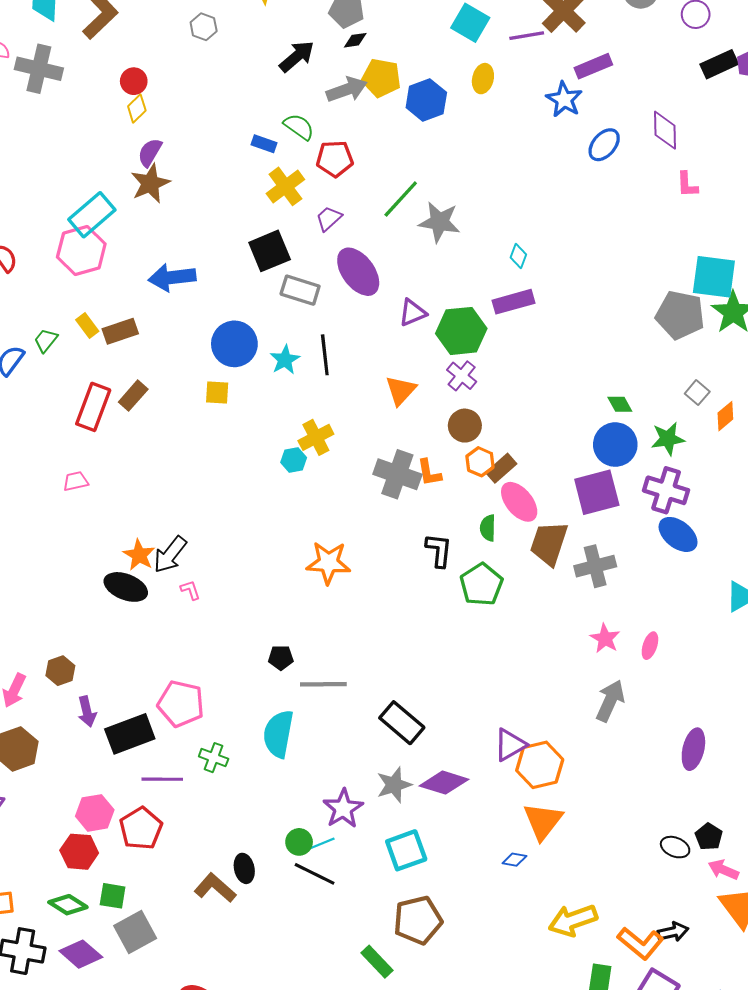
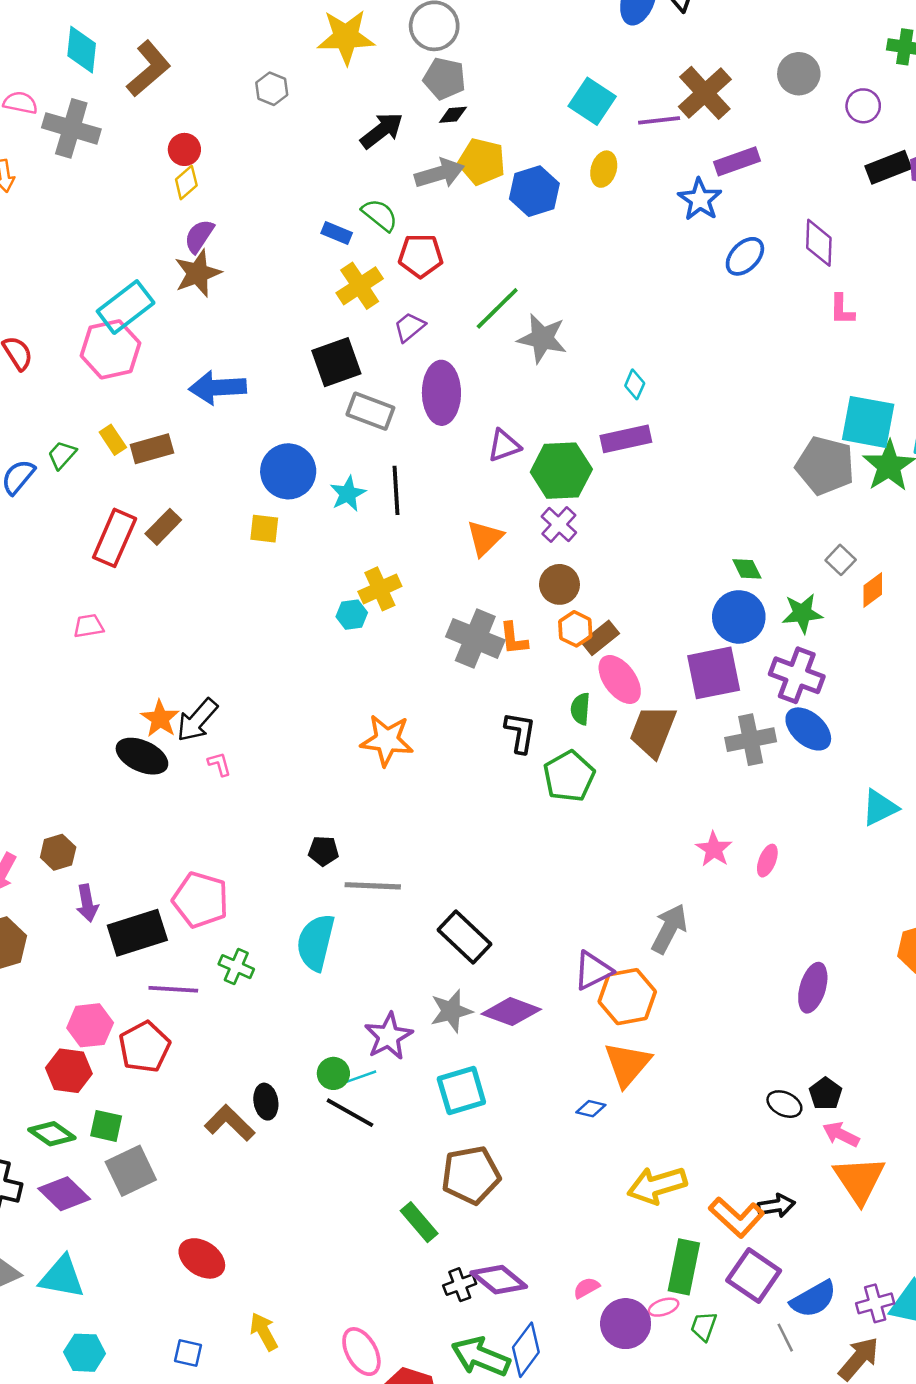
purple ellipse: (358, 272) -> (441, 393), turned 33
gray cross: (595, 566) -> (751, 740), moved
gray arrow: (610, 701) -> (669, 929), moved

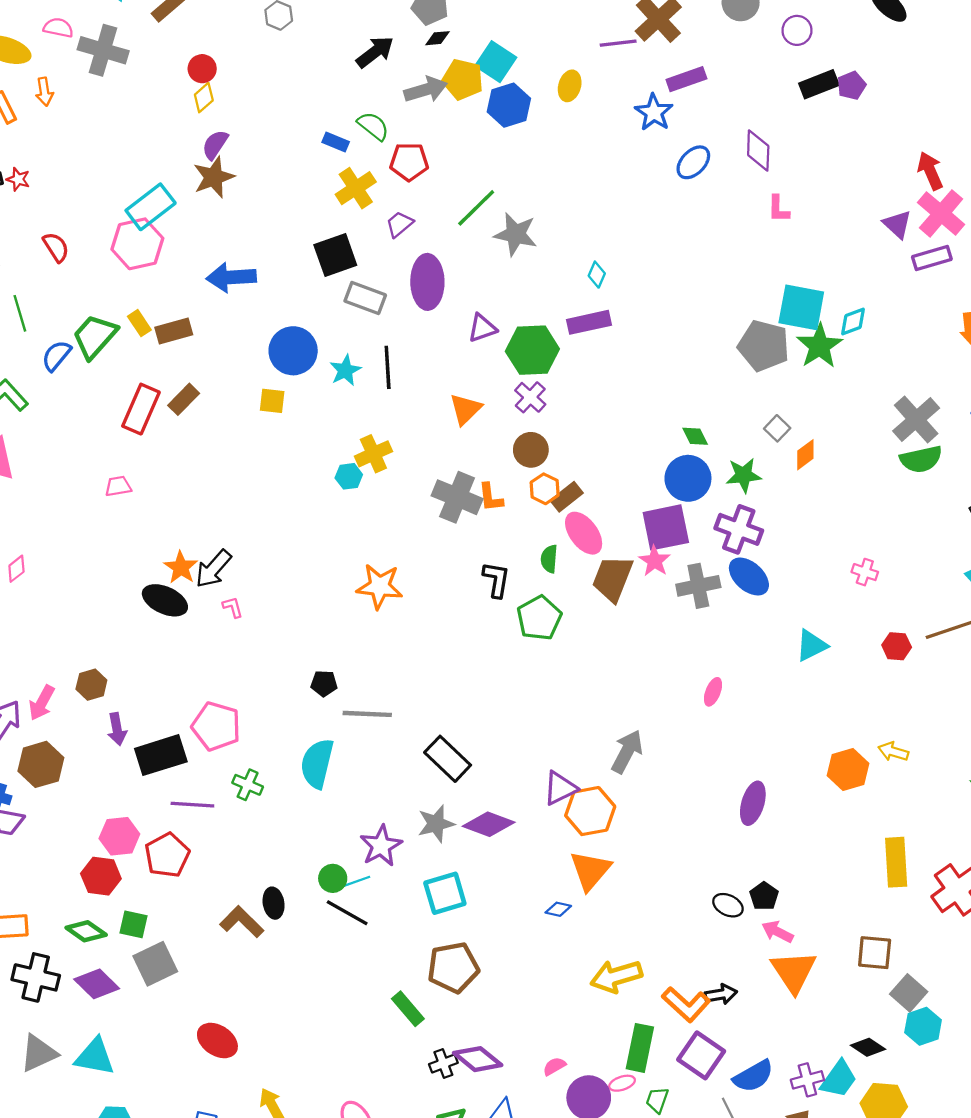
cyan square: (592, 101) -> (496, 62), moved
green trapezoid: (62, 455) -> (95, 336), size x1.8
pink star: (714, 849) -> (655, 561), moved

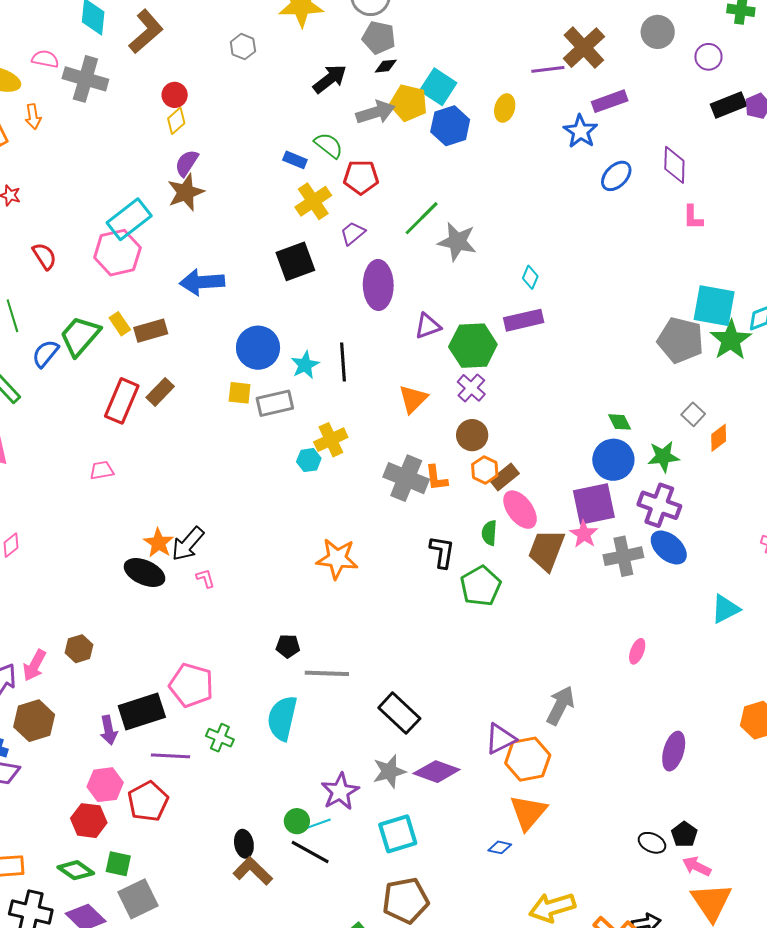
gray rectangle: (365, 298) -> (275, 403), moved, turned -33
purple arrow: (117, 729) -> (109, 730), moved
brown L-shape: (242, 922) -> (253, 871), moved

